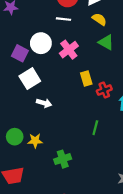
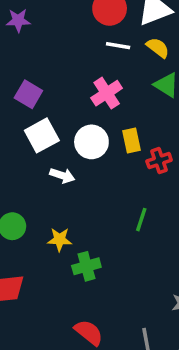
white line: (63, 19) -> (118, 46), moved
white circle: (41, 43) -> (91, 142), moved
yellow star: (35, 141) -> (60, 239), moved

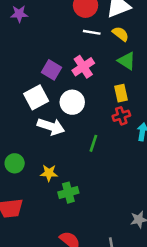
purple square: (28, 94) -> (51, 70), moved
yellow rectangle: (132, 141) -> (121, 93), moved
white arrow: (62, 176) -> (51, 127), size x1.5
green line: (141, 220) -> (93, 143), moved

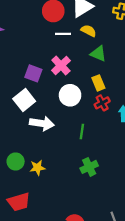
white circle: (72, 102) -> (70, 95), moved
yellow star: (49, 173) -> (37, 168), moved
green cross: (68, 193) -> (89, 167), moved

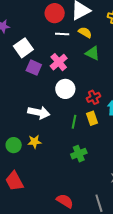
yellow rectangle: (98, 83) -> (92, 118), moved
white square: (24, 100) -> (23, 48), moved
yellow star: (37, 168) -> (34, 142), moved
red trapezoid: (19, 202) -> (14, 181), turned 75

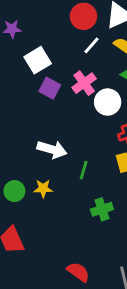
white line: (62, 34) -> (91, 45), turned -56
white circle: (65, 89) -> (108, 102), moved
green line: (74, 122) -> (84, 170), moved

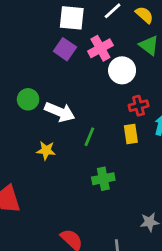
white square: (38, 60) -> (72, 18), moved, turned 30
green circle: (14, 191) -> (28, 99), moved

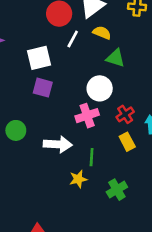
pink cross: (100, 48) -> (87, 116), moved, turned 30
green circle: (28, 99) -> (16, 130), moved
yellow star: (46, 150) -> (78, 179), moved

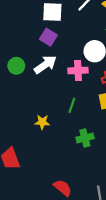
white arrow: (58, 144) -> (45, 65), moved, turned -55
yellow star: (78, 179) -> (42, 122), moved

